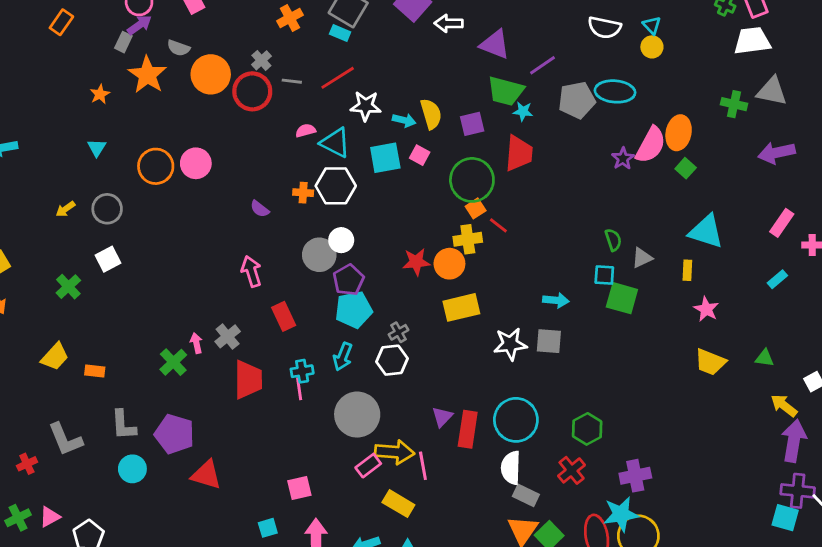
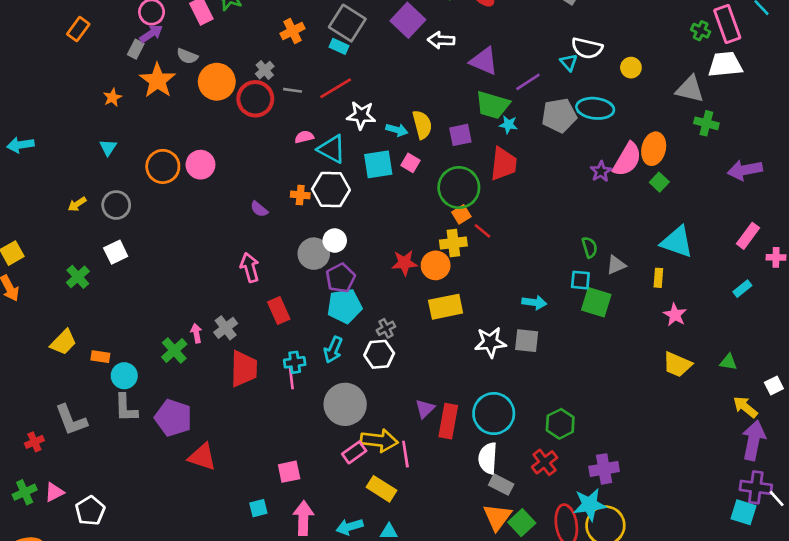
cyan triangle: (652, 25) -> (569, 62), moved
gray triangle: (772, 91) -> (690, 89), moved
cyan circle: (132, 469) -> (124, 376), moved

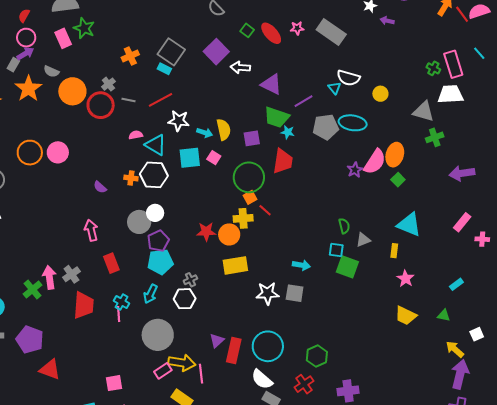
green cross: (706, 123) -> (435, 137), turned -36
cyan rectangle: (742, 289) -> (456, 284), moved
pink arrow: (196, 333) -> (49, 277), size x1.6
cyan cross: (295, 362) -> (122, 302), turned 35
white semicircle: (488, 458) -> (262, 379), turned -55

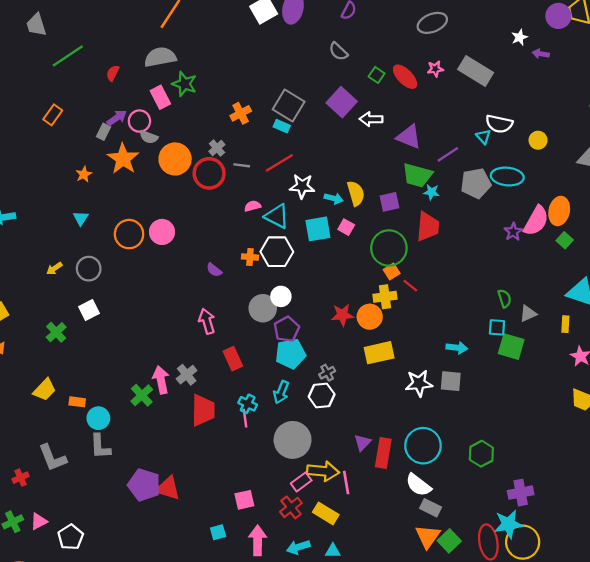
pink circle: (26, 38) -> (139, 121), moved
purple pentagon: (30, 340) -> (144, 485), moved
red cross: (304, 384) -> (291, 507), moved

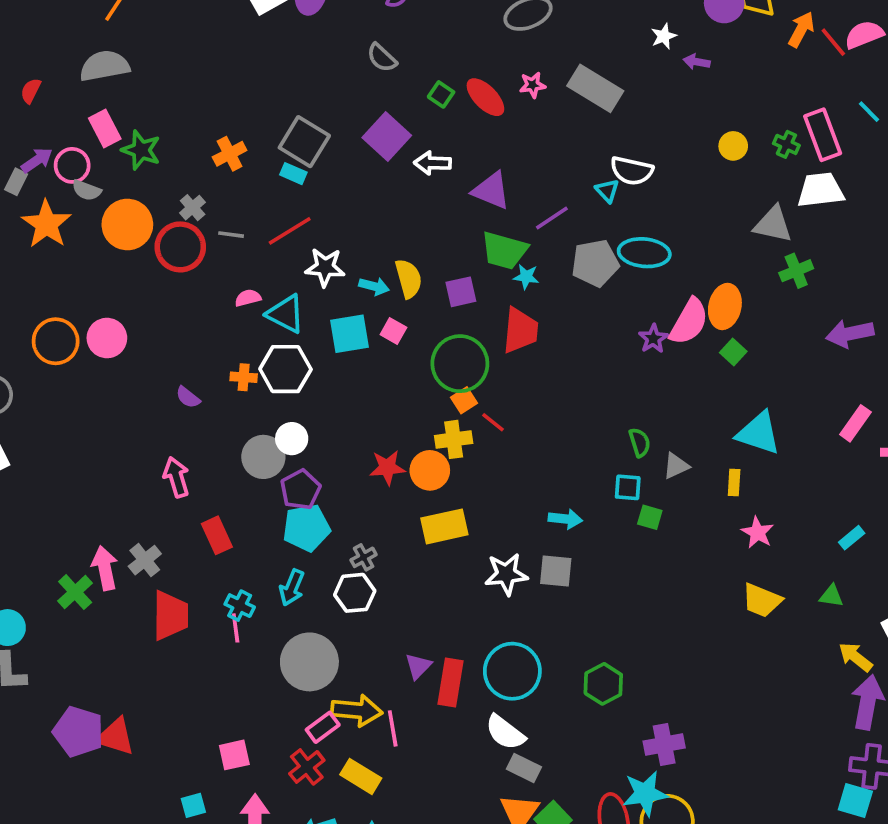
green star: (184, 84) -> (141, 150), moved
yellow circle: (538, 140) -> (733, 146), moved
green square: (511, 347) -> (650, 517), size x0.6

